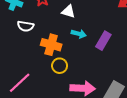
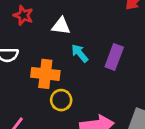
cyan arrow: (79, 34) -> (80, 53), turned -136

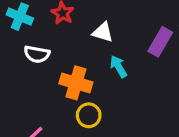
purple rectangle: (114, 57) -> (160, 42), moved

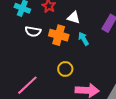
orange cross: (76, 83) -> (59, 35), moved

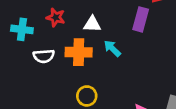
yellow circle: (65, 69) -> (87, 96), moved

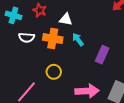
purple rectangle: (141, 19) -> (102, 55), moved

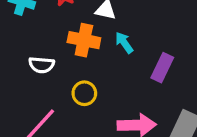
white semicircle: (27, 38) -> (41, 65), moved

